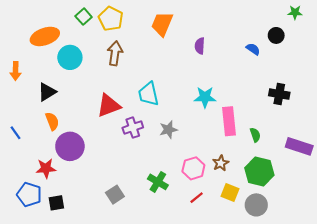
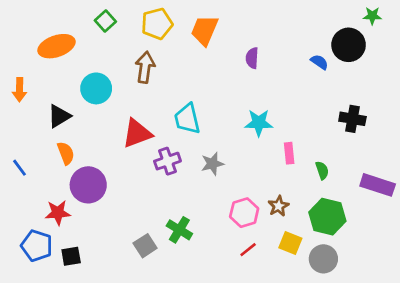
yellow pentagon: (111, 19) -> (157, 24), moved, turned 30
black circle: (276, 35) -> (349, 45), size x1.6
cyan circle: (70, 57) -> (96, 88), moved
pink rectangle: (229, 121) -> (289, 153), size x0.6
green cross: (158, 182) -> (179, 230), moved

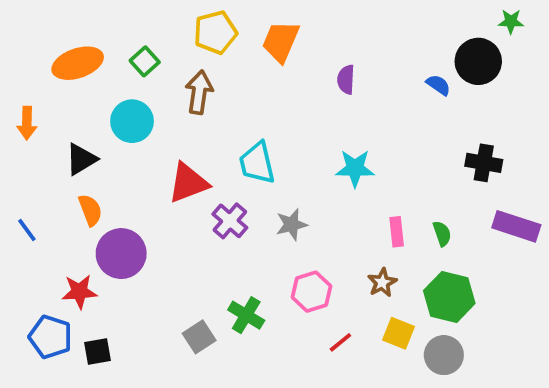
green square: (105, 21) -> (145, 61), moved
pink rectangle: (289, 153) -> (397, 232), moved
purple cross: (167, 161) -> (230, 221), turned -30
purple rectangle: (378, 185) -> (516, 226), moved
pink hexagon: (244, 213) -> (311, 292), moved

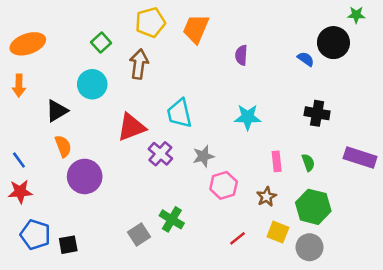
orange ellipse: (78, 63) -> (28, 44), moved
black cross: (484, 163) -> (317, 113), moved
red star: (79, 292) -> (20, 192), moved
pink hexagon: (311, 292) -> (224, 185), moved

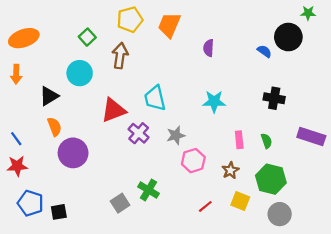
gray circle: (309, 247) -> (280, 214), moved

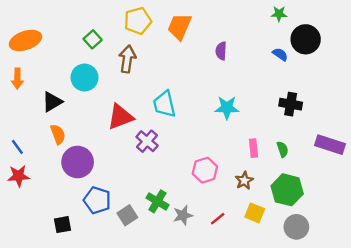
green star: (308, 13) -> (279, 14), moved
gray star: (176, 135) -> (183, 215), moved
blue pentagon: (30, 203) -> (97, 200), moved

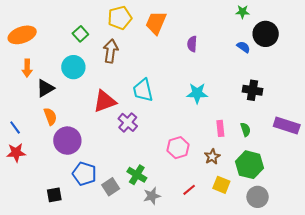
orange arrow: (17, 79) -> (27, 68), moved
gray star: (183, 215) -> (152, 196), moved

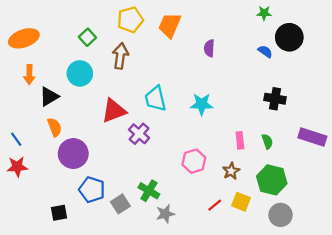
cyan star: (197, 93) -> (202, 104), moved
red line: (189, 190) -> (215, 205), moved

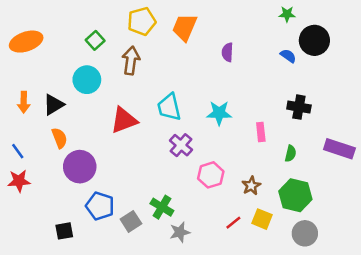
orange arrow: (29, 75) -> (24, 102), moved
purple cross: (139, 134) -> (181, 145), moved
pink rectangle: (240, 140) -> (261, 132), moved
green semicircle: (267, 141) -> (291, 154), turned 32

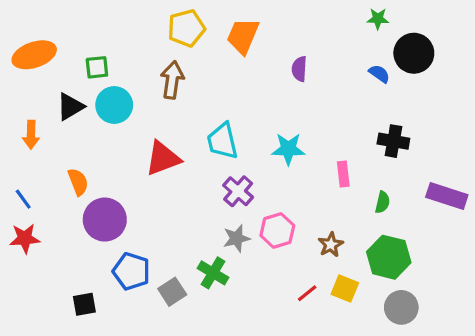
green square: (95, 40) -> (97, 67), moved, turned 36
black triangle: (54, 105) -> (70, 107), moved
gray star: (180, 232) -> (237, 238), moved

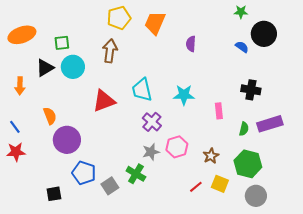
purple rectangle: (447, 196) -> (270, 124), moved, turned -35

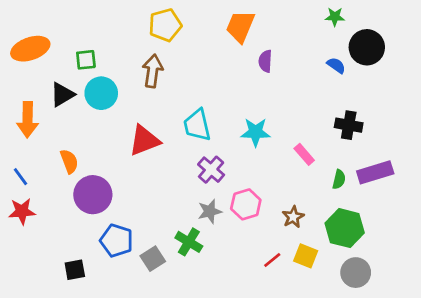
orange trapezoid: (155, 23) -> (240, 26), moved
orange arrow: (20, 86) -> (28, 120), size x1.4
pink rectangle: (219, 111) -> (304, 154), turned -35

